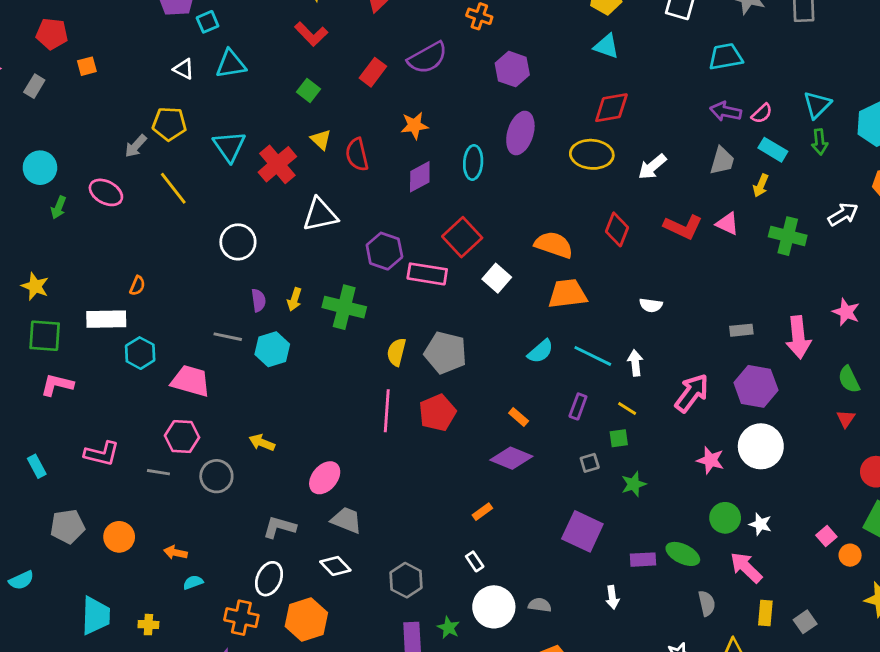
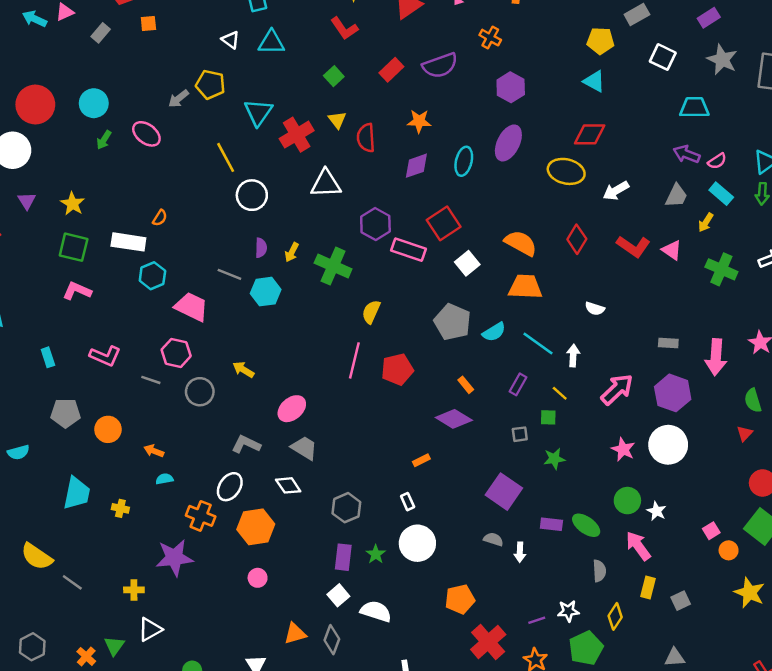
yellow line: (173, 188) -> (226, 157), moved
gray pentagon: (446, 353) -> (452, 322), moved
gray semicircle: (540, 605) -> (493, 539), moved

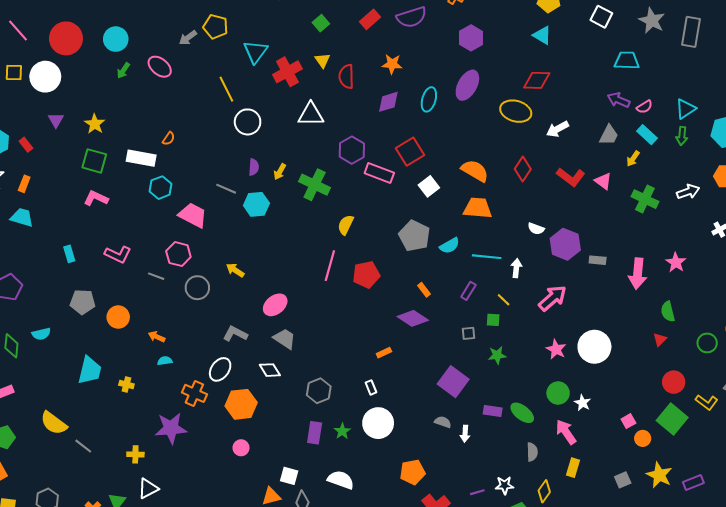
cyan line: (538, 343) -> (487, 257), turned -32
purple hexagon: (673, 393) -> (565, 244), moved
white square: (338, 595) -> (289, 476), moved, turned -36
gray square: (681, 601) -> (623, 480), moved

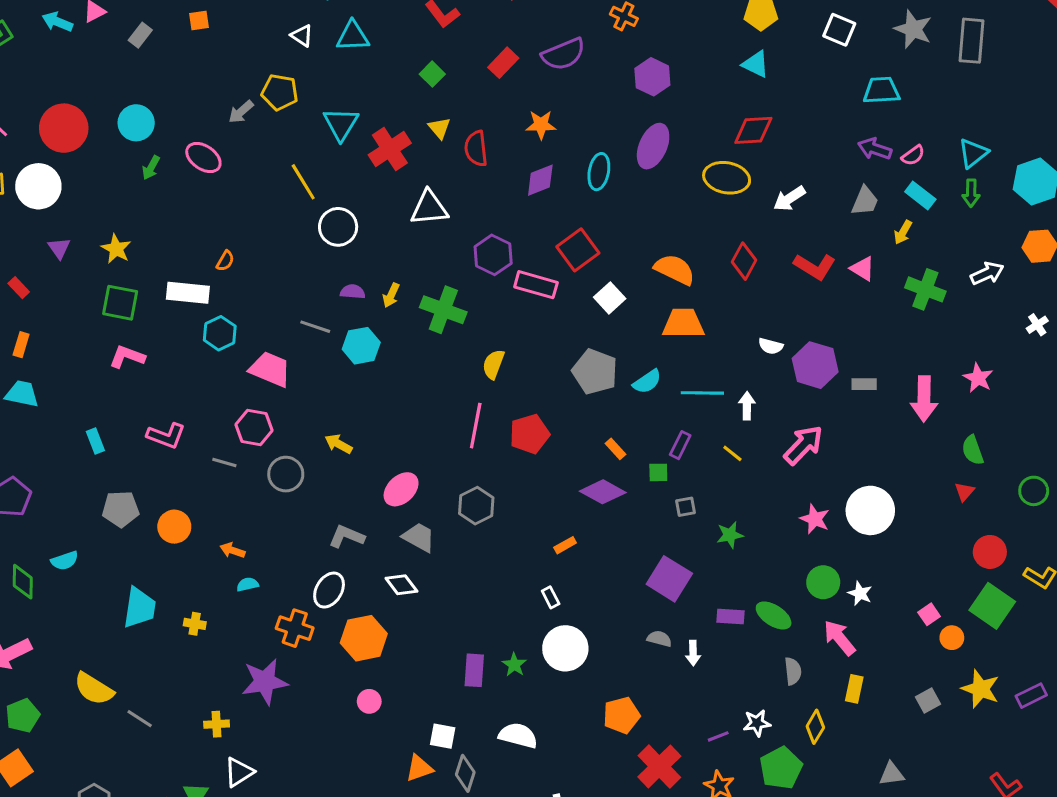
purple semicircle: (254, 167) -> (353, 292), turned -84
green square: (493, 320) -> (658, 472), moved
gray hexagon: (319, 391) -> (476, 506), moved

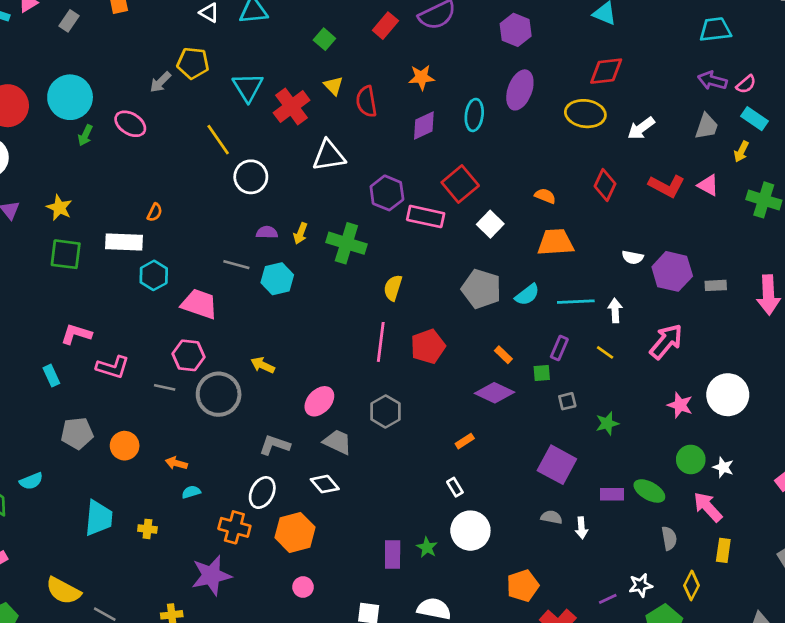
cyan circle: (136, 123) -> (70, 97), size x1.4
orange semicircle: (675, 269) -> (545, 196), size x0.6
pink L-shape: (127, 357) -> (76, 334), moved
gray circle: (286, 474) -> (219, 394), size x1.4

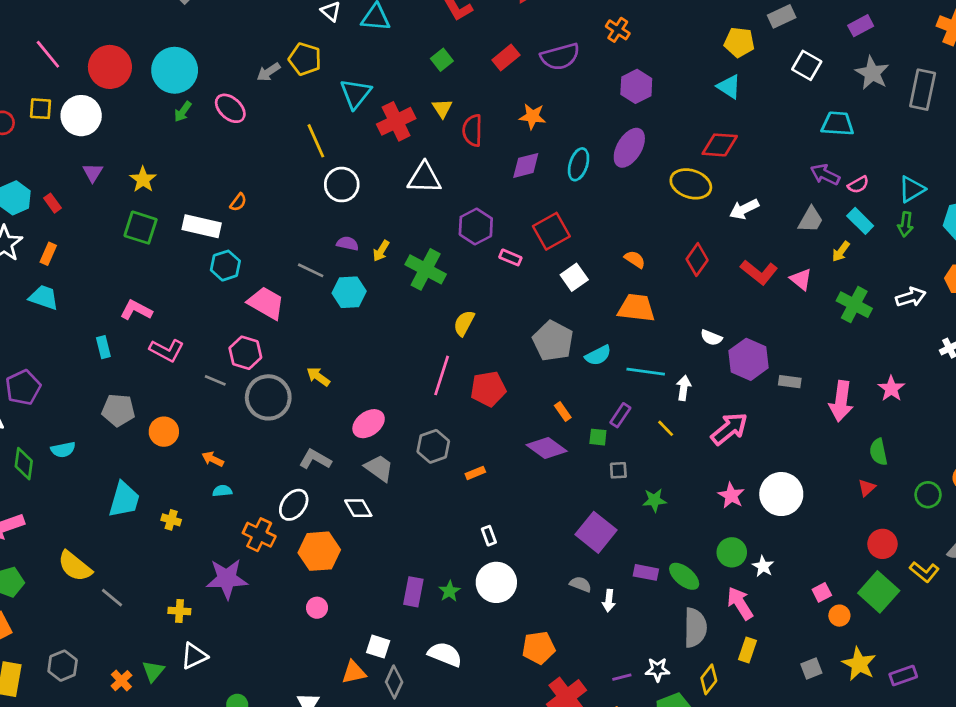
pink rectangle: (426, 217) -> (510, 257), size x0.6
orange rectangle: (465, 441) -> (475, 473), moved
gray semicircle: (669, 538) -> (695, 628), size x1.6

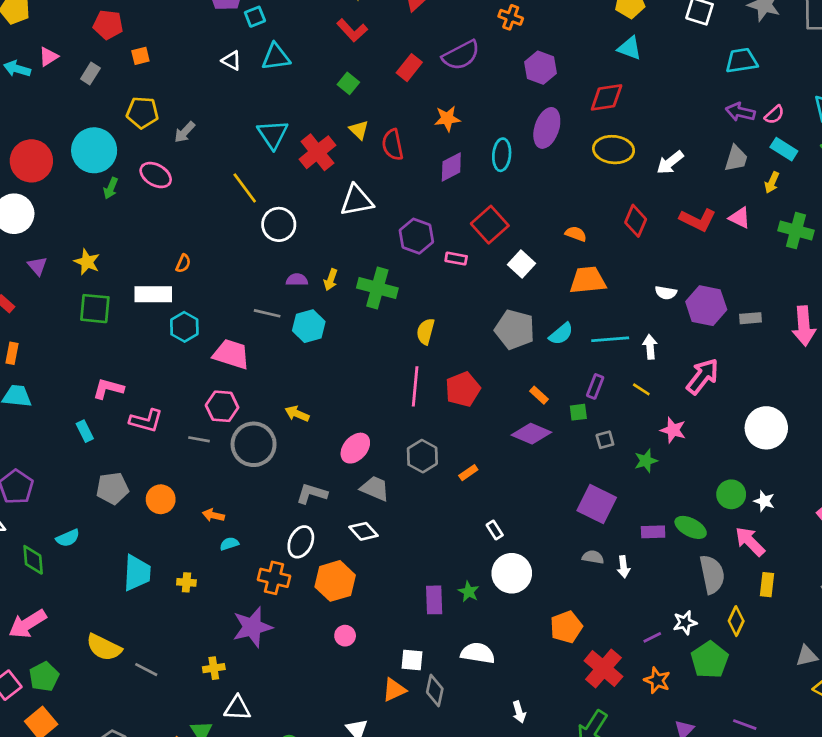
yellow pentagon: (305, 59) -> (142, 113), moved
red diamond: (720, 145) -> (607, 97), moved
pink star: (731, 495) -> (673, 430), moved
white triangle: (194, 656) -> (237, 708), turned 40

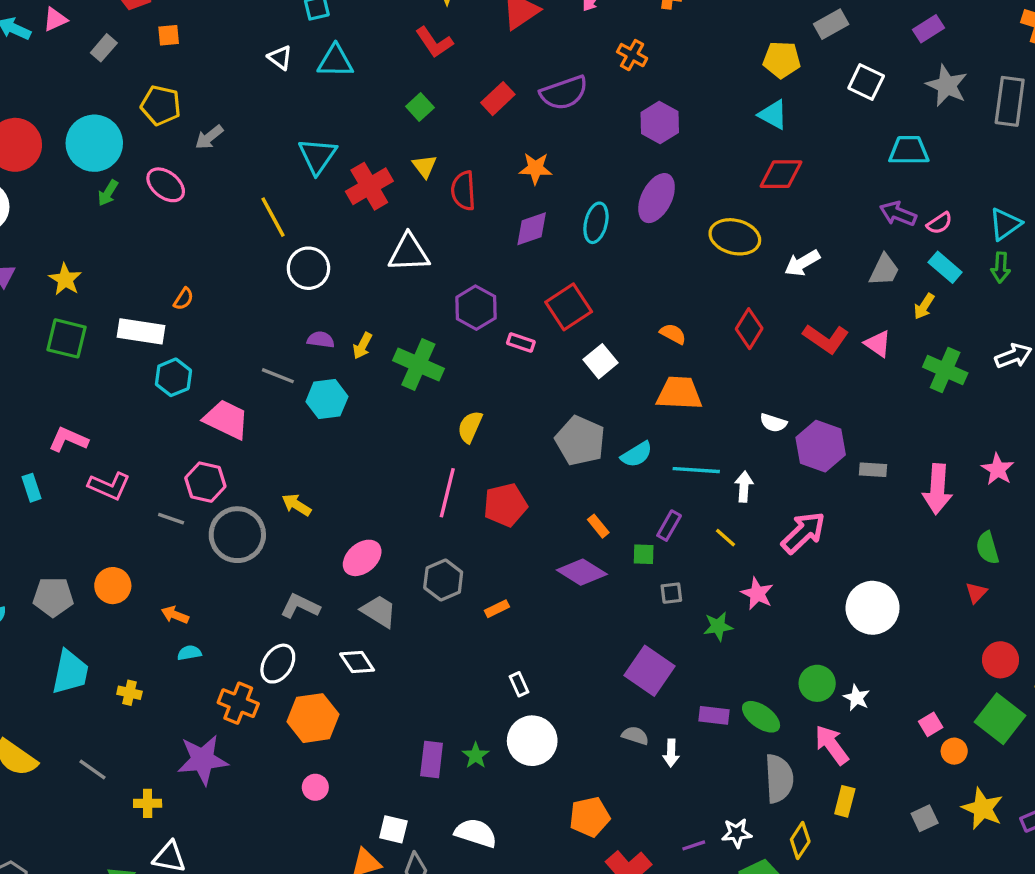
red diamond: (607, 97) -> (781, 174), moved
gray pentagon: (112, 488) -> (53, 597), moved
gray line: (146, 670) -> (93, 769), moved

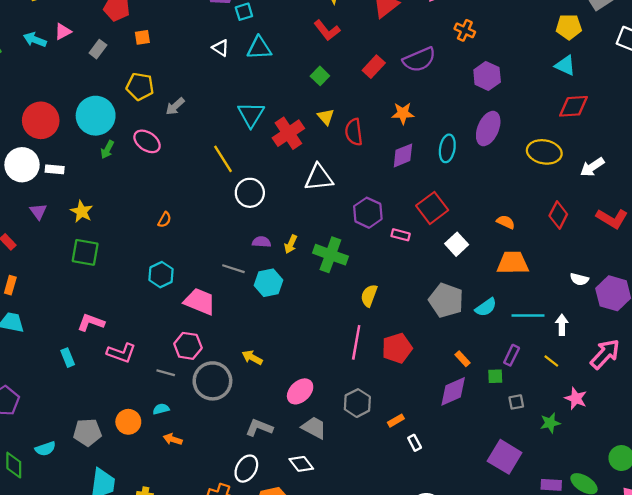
white rectangle: (141, 331) -> (55, 169), moved, size x0.6
purple diamond: (582, 572) -> (453, 391), turned -52
cyan semicircle: (189, 653) -> (161, 409), moved
white rectangle: (519, 684) -> (415, 443), moved

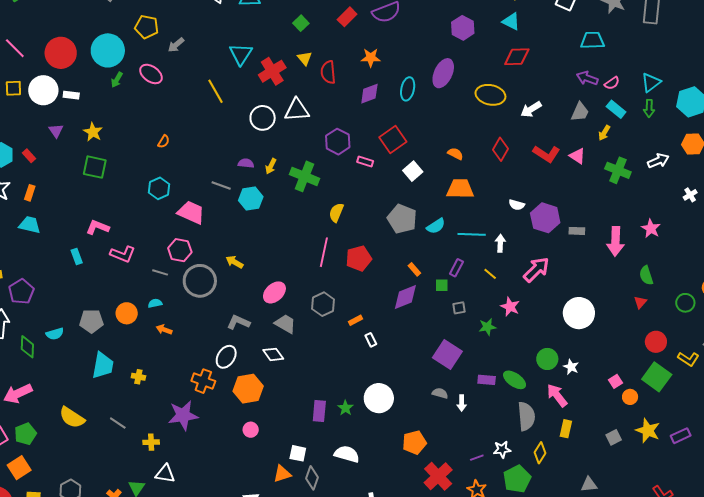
purple hexagon: (487, 76) -> (463, 28), moved
white circle: (250, 193) -> (263, 118), moved

